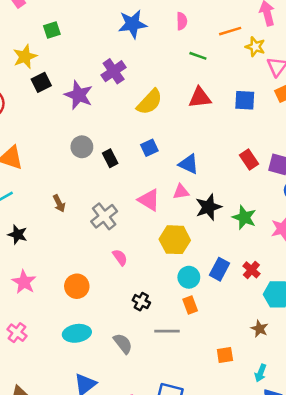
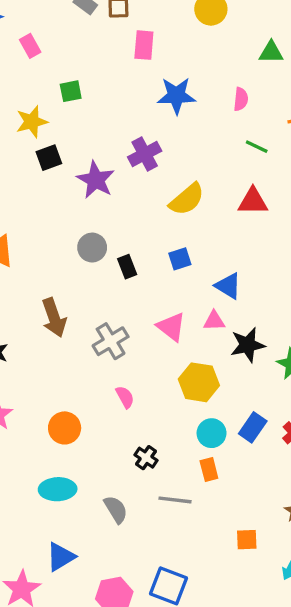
brown arrow: (59, 203) -> (54, 318), size x1.6

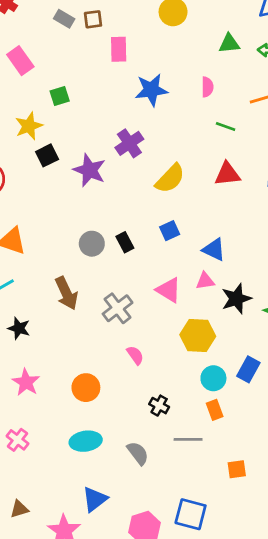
pink rectangle: (30, 46) -> (20, 61), size x1.4
gray circle: (92, 248) -> (92, 244), moved
orange square: (247, 540) -> (237, 469), moved

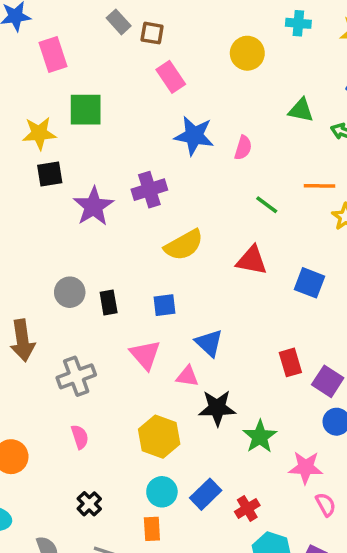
pink rectangle: (119, 49) -> (171, 77), turned -50
pink semicircle: (207, 87) -> (243, 148), moved
green square: (60, 96) -> (86, 110), size x1.5
pink triangle: (169, 290) -> (145, 355), moved

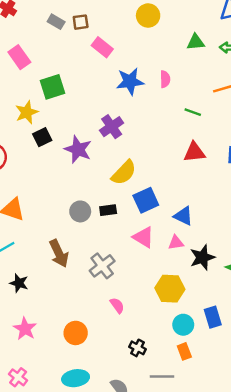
yellow semicircle: (184, 245) -> (124, 173), moved
black rectangle: (109, 302) -> (108, 210), turned -70
blue square: (165, 305) -> (146, 200), size x1.5
blue rectangle: (206, 494) -> (213, 317), turned -45

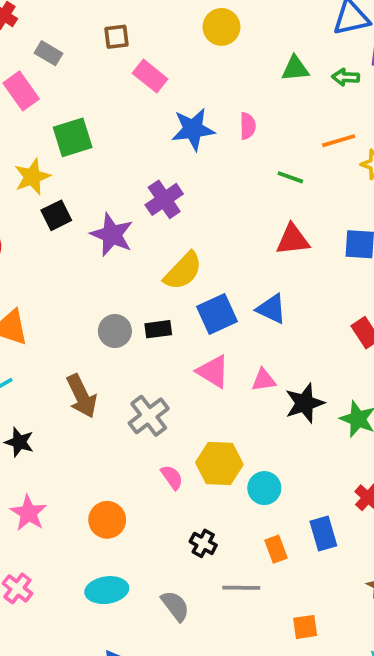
gray rectangle: (56, 22) -> (48, 53), moved
blue triangle: (183, 216) -> (271, 309), moved
yellow hexagon: (170, 289) -> (219, 464), moved
blue rectangle: (213, 317) -> (323, 534), moved
cyan circle: (183, 325) -> (264, 488), moved

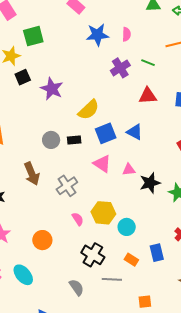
purple cross: (164, 199) -> (120, 68), moved
black cross: (203, 543) -> (93, 255), size x1.6
orange rectangle: (276, 549) -> (131, 260), turned -40
cyan ellipse: (107, 590) -> (23, 275), moved, turned 55

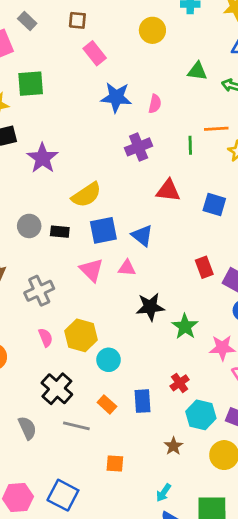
green line: (148, 63) -> (190, 145), moved, turned 56
pink triangle: (129, 170) -> (127, 268), moved

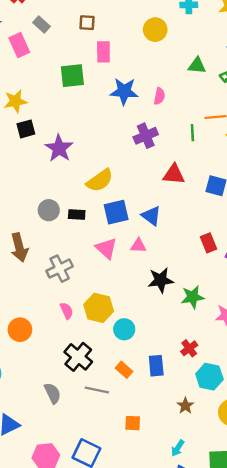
pink rectangle: (95, 53) -> (103, 52), turned 40
green square: (31, 84) -> (72, 76), moved
green star: (185, 326) -> (193, 297), turned 30

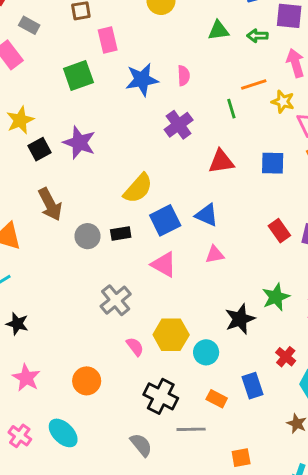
purple star: (59, 148) -> (79, 143), moved
pink triangle: (138, 246) -> (215, 255), moved
brown arrow: (19, 247) -> (50, 204), moved
black star: (161, 280) -> (240, 319), moved

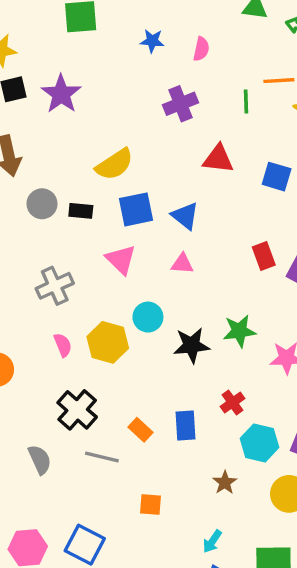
blue star: (142, 80) -> (152, 41), size x0.6
cyan circle: (206, 352) -> (148, 317), moved

